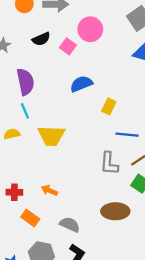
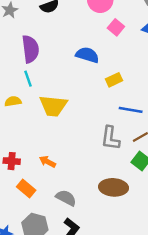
pink square: (68, 46) -> (116, 27), moved
blue semicircle: (81, 84) -> (87, 55), turned 35
yellow rectangle: (109, 106) -> (114, 80), turned 35

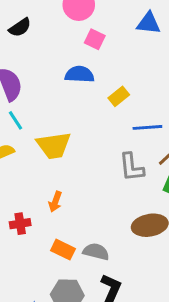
pink square: (116, 27) -> (95, 39), moved
orange arrow: (47, 162) -> (55, 202), moved, turned -84
orange rectangle: (26, 189) -> (63, 250), moved

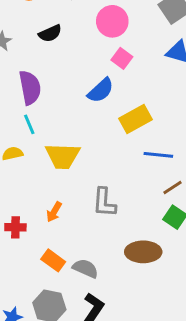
blue semicircle: (80, 74) -> (101, 90), turned 124
yellow rectangle: (119, 96) -> (135, 119), size x1.5
gray L-shape: (132, 167) -> (104, 202), moved

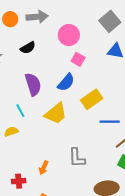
purple semicircle: (30, 88) -> (33, 84), moved
yellow trapezoid: (63, 156) -> (56, 113), moved, turned -35

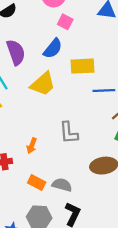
yellow rectangle: (92, 99) -> (82, 66), turned 35

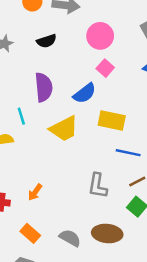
gray L-shape: (69, 133) -> (98, 186), moved
gray semicircle: (62, 185) -> (70, 238), moved

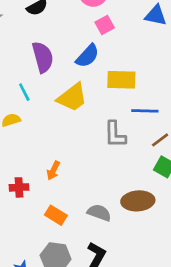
pink square: (105, 68) -> (105, 25), turned 30
gray L-shape: (98, 186) -> (115, 134), moved

